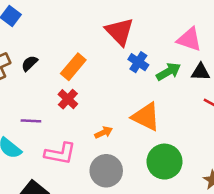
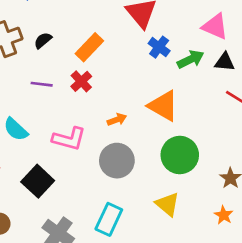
purple line: (31, 121) -> (42, 84), moved

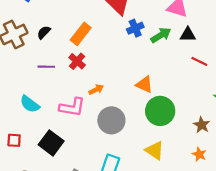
blue cross: (159, 47) -> (135, 28), turned 35
orange triangle: (163, 106) -> (144, 84), moved, size x0.7
orange arrow: (117, 120) -> (96, 90), moved

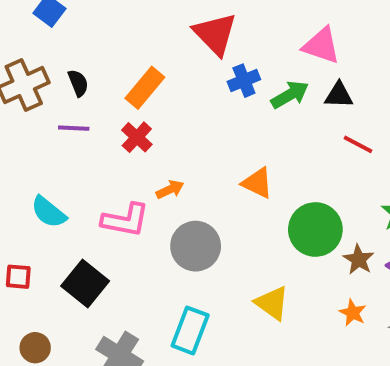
black semicircle: (44, 32) -> (78, 83), turned 112
purple line: (46, 67) -> (74, 128), moved
green circle: (160, 111) -> (315, 230), moved

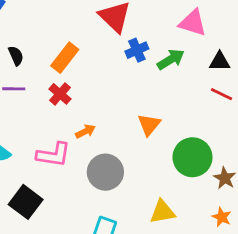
black triangle: (339, 95) -> (220, 61), moved
orange triangle: (257, 183) -> (149, 125), turned 45
yellow triangle: (272, 303) -> (162, 212), turned -44

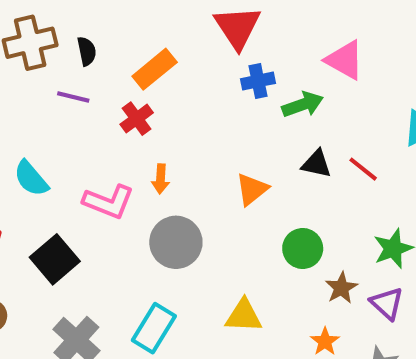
black triangle: (220, 61) -> (316, 164), moved
orange arrow: (85, 131) -> (161, 179), turned 108
green circle: (192, 157) -> (303, 249), size x0.7

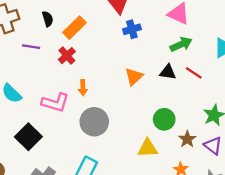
black semicircle: (87, 51) -> (48, 19), moved
green arrow: (303, 105) -> (181, 44), moved
orange triangle: (252, 189) -> (134, 77), moved
yellow triangle: (244, 316) -> (148, 148), moved

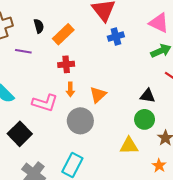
red cross: (67, 56) -> (66, 64), moved, turned 35
black triangle: (168, 72) -> (148, 96), moved
orange triangle: (134, 77) -> (98, 95), moved

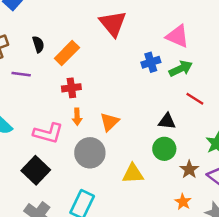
blue cross: (116, 37) -> (151, 62), moved
black square: (20, 134) -> (36, 170), moved
yellow triangle: (129, 146) -> (133, 174), moved

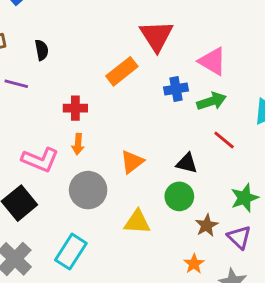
red triangle: (113, 23) -> (156, 36), moved
orange rectangle: (67, 53) -> (122, 71), moved
orange triangle: (109, 122) -> (132, 162), moved

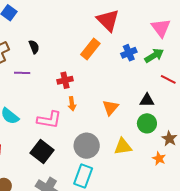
pink triangle: (212, 61) -> (161, 28), moved, turned 35
gray circle: (88, 190) -> (87, 146), moved
orange star: (194, 264) -> (159, 159), moved

